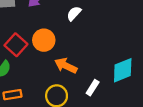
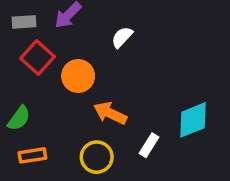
red square: (16, 45) -> (38, 57), moved

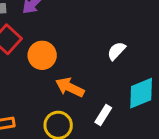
white semicircle: (122, 37) -> (116, 51), moved

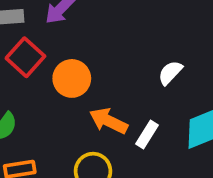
white rectangle: (103, 115) -> (147, 134), moved

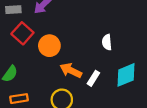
white semicircle: (170, 73) -> (107, 42), turned -49

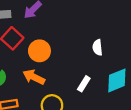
orange arrow: (71, 70) -> (34, 77), moved

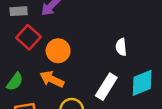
white rectangle: (84, 84) -> (106, 87), size x1.5

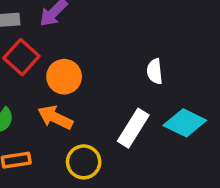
cyan diamond: (142, 83) -> (185, 123), turned 48

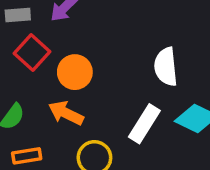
white semicircle: (155, 71) -> (166, 67), size x1.5

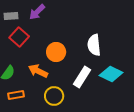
orange circle: (75, 72) -> (56, 52), moved

